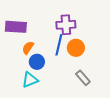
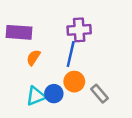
orange circle: (76, 48) -> (74, 82), moved
blue circle: (37, 62) -> (54, 94), moved

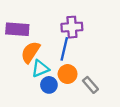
orange semicircle: (33, 58) -> (30, 52), size x1.5
cyan triangle: (36, 96) -> (40, 69), moved

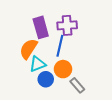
purple rectangle: (17, 29) -> (41, 27), moved, turned 70
gray rectangle: (90, 85) -> (77, 85), moved

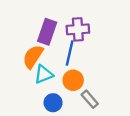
purple rectangle: (41, 27) -> (47, 32), turned 35
blue circle: (46, 79) -> (53, 103), moved

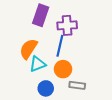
purple rectangle: (47, 32) -> (41, 15), moved
gray rectangle: (90, 99) -> (77, 85), turned -42

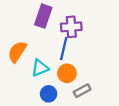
orange semicircle: (28, 49) -> (17, 52), moved
gray rectangle: (77, 85) -> (82, 91), turned -35

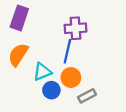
purple rectangle: (43, 16) -> (19, 18), moved
blue circle: (49, 94) -> (51, 90), moved

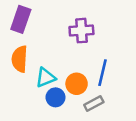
blue line: (67, 51) -> (103, 73), moved
orange semicircle: (18, 55) -> (20, 59), turned -30

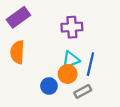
purple rectangle: (21, 19) -> (18, 17), turned 35
cyan triangle: (46, 78) -> (71, 60), moved

